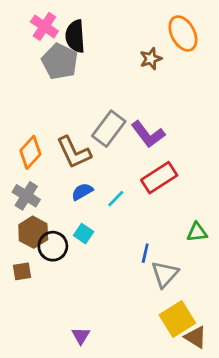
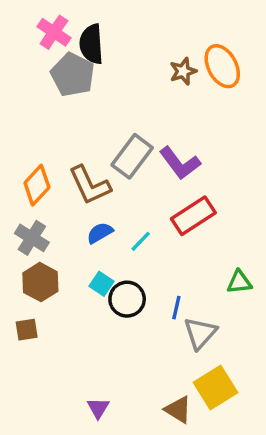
orange ellipse: (183, 33) -> (222, 66), moved
black circle: (53, 246) -> (127, 299), moved
brown triangle: (196, 337) -> (178, 410), moved

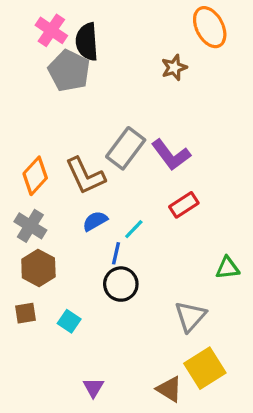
orange ellipse: (222, 66) -> (210, 27), moved
red rectangle: (193, 216) -> (184, 205), size x0.7
cyan square: (102, 284) -> (69, 321), moved
blue line: (176, 308) -> (116, 253), moved

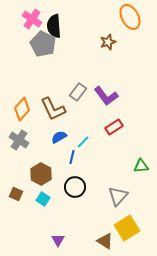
gray rectangle: (126, 148) -> (78, 92), size x0.7
brown hexagon: (38, 268) -> (41, 174), moved
black circle: (121, 284) -> (75, 187), moved
brown square: (26, 313) -> (16, 194), turned 32

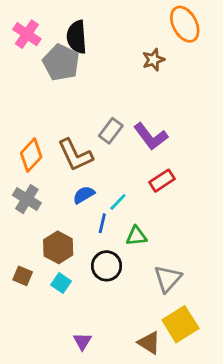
pink cross: (32, 19) -> (27, 34), moved
green triangle: (141, 166) -> (136, 236), moved

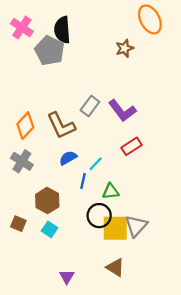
black circle: (107, 266) -> (99, 216), moved
yellow square: (180, 324) -> (115, 228), moved, turned 32
brown triangle: (149, 343) -> (115, 267), moved

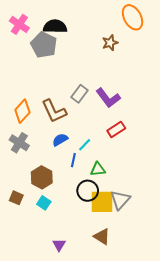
black semicircle: (62, 30) -> (55, 26), turned 95

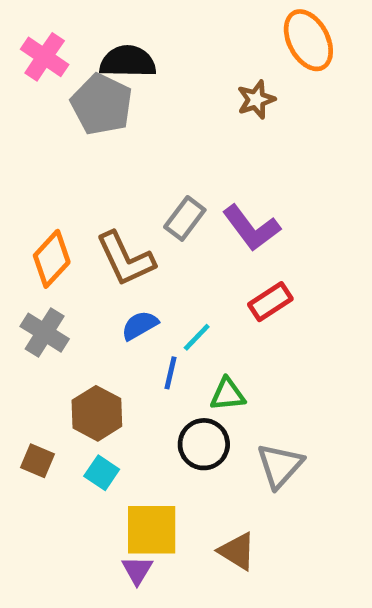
yellow square: (102, 202) -> (152, 530), moved

